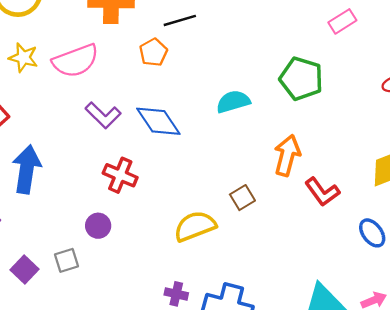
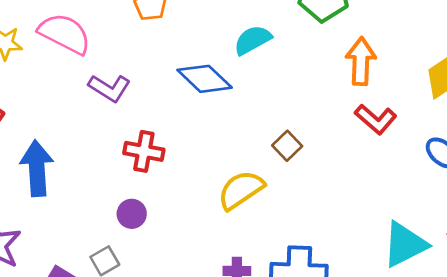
pink semicircle: (76, 61) -> (65, 34), turned -120
blue diamond: (158, 121) -> (205, 79), moved
orange arrow: (287, 155) -> (361, 61), moved

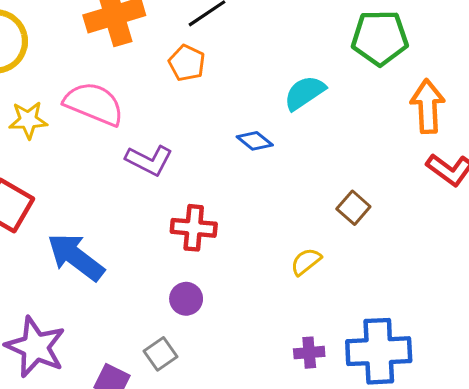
blue diamond: (205, 79) -> (255, 141), size x0.6
blue arrow: (37, 168) -> (76, 257), turned -44
yellow semicircle: (241, 190) -> (306, 262), size x0.6

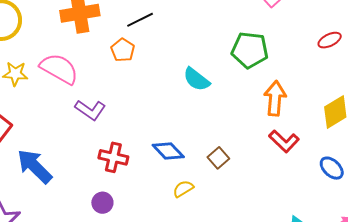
cyan semicircle: (305, 93) -> (196, 79), turned -116
blue diamond: (255, 141) -> (168, 151), moved, size x1.4

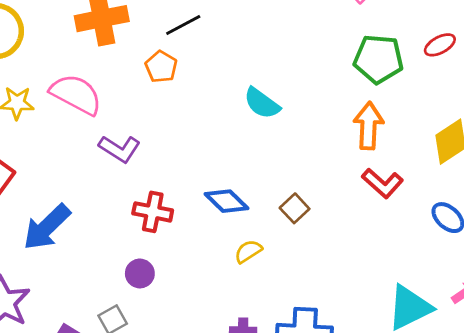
green pentagon: (250, 50) -> (378, 59), moved
blue arrow: (35, 166) -> (47, 227), turned -87

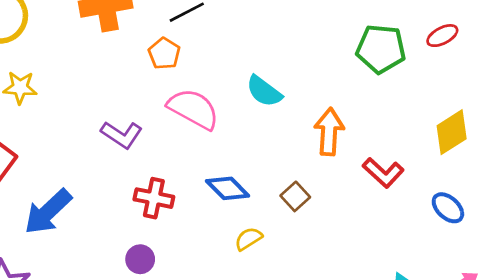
pink semicircle: (76, 94) -> (193, 109), moved
orange arrow: (369, 126) -> (329, 132), moved

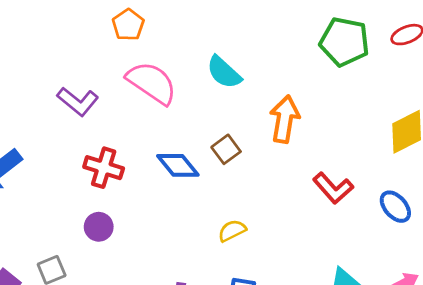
red L-shape: (383, 173) -> (333, 188), moved
brown square: (295, 196) -> (226, 149), moved
yellow semicircle: (248, 239) -> (232, 231), moved
purple circle: (140, 259) -> (99, 227), moved

